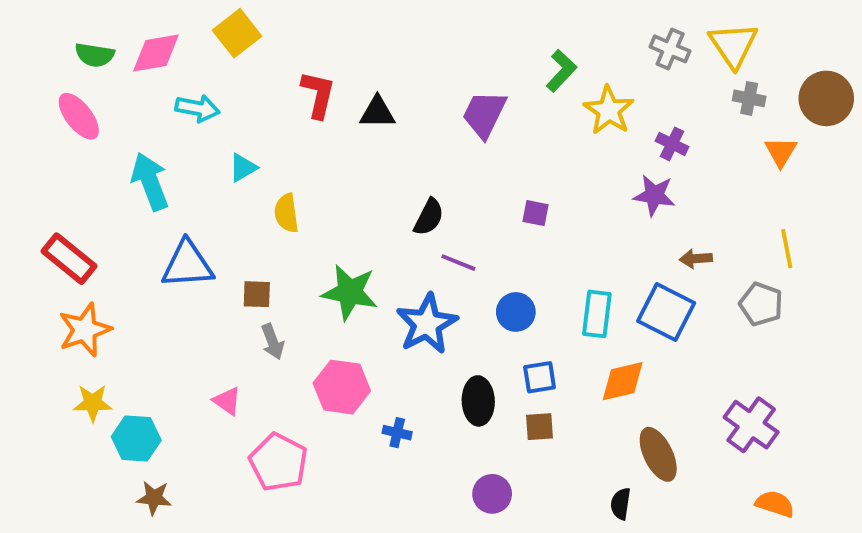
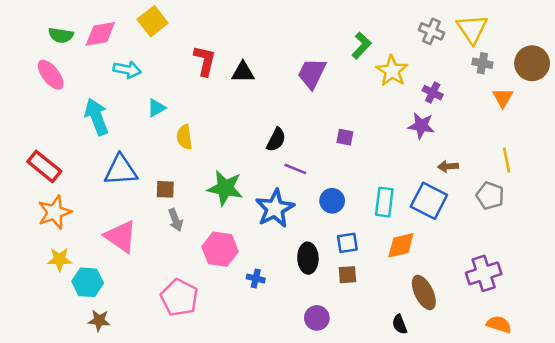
pink triangle: (227, 401) -> (121, 236), moved, size x1.8
purple cross: (751, 425) -> (484, 273), turned 36
black semicircle: (621, 504) -> (400, 324), turned -30

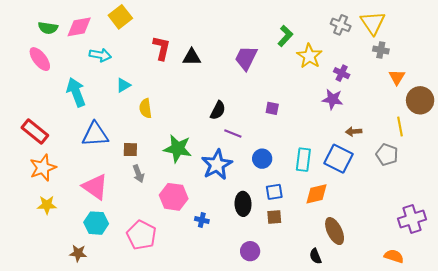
brown circle: (532, 63) -> (420, 100), moved
purple cross: (484, 273) -> (412, 219), moved
cyan hexagon: (88, 282) -> (96, 223), moved

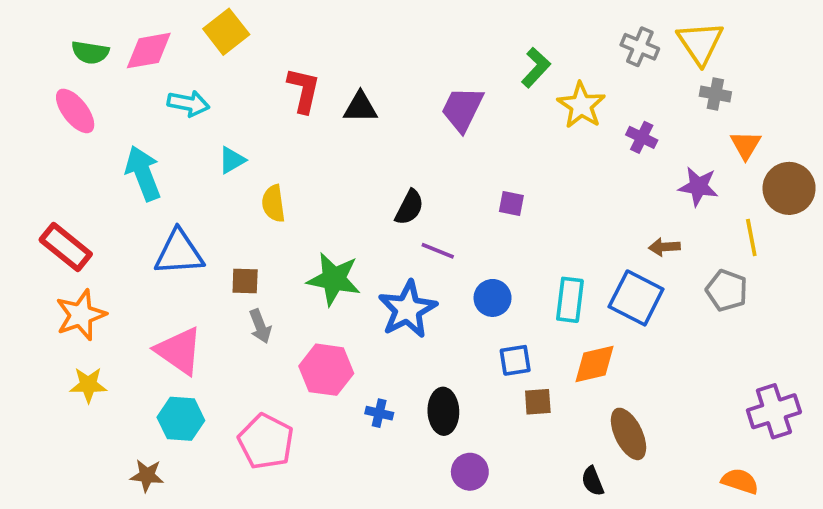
purple star: (333, 99) -> (698, 187), moved
black ellipse: (243, 204) -> (443, 411), moved
brown square: (274, 217) -> (538, 402), moved

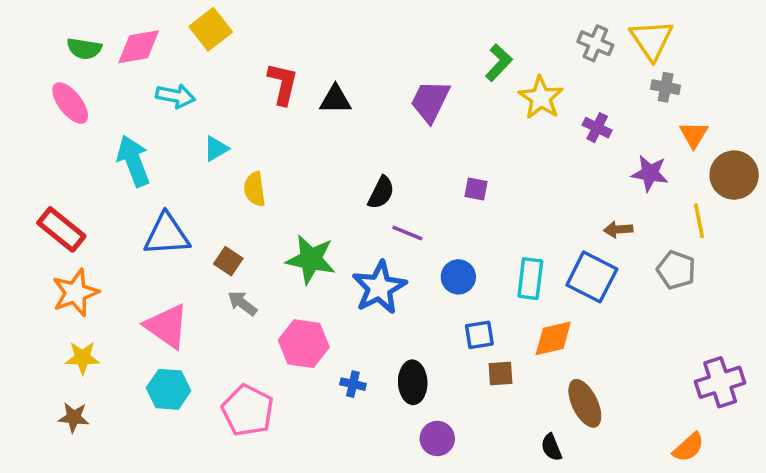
brown square: (245, 281) -> (228, 261), turned 32
gray arrow: (260, 326) -> (242, 303), turned 148
brown star: (147, 475) -> (74, 417), moved
orange semicircle: (740, 481) -> (688, 447), turned 120

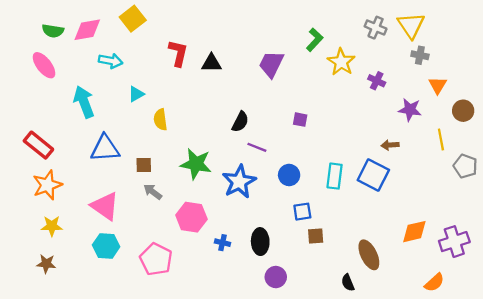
brown circle: (734, 175) -> (463, 111), size x0.7
brown square: (228, 261) -> (144, 165), turned -35
gray pentagon: (676, 270) -> (465, 166), moved
orange diamond: (553, 338) -> (414, 232), moved

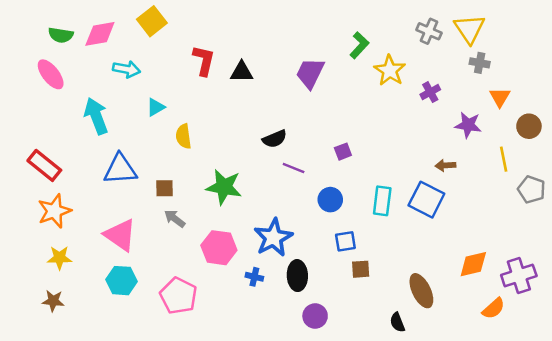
purple cross: (377, 81) -> (430, 92), turned 35
purple square: (300, 120) -> (343, 152), moved, turned -32
black semicircle: (240, 122) -> (275, 139), turned 40
blue star: (239, 182) -> (273, 238), moved
orange semicircle: (434, 283) -> (494, 308), moved

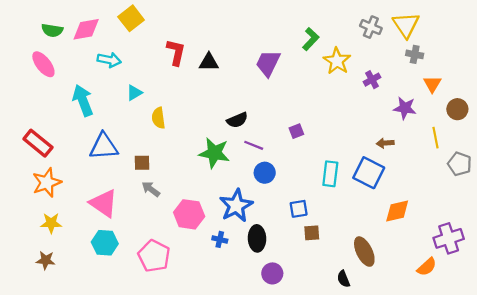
green star: (224, 187) -> (214, 153), moved
blue circle: (330, 200) -> (265, 173), moved
orange diamond: (473, 264) -> (397, 211), moved

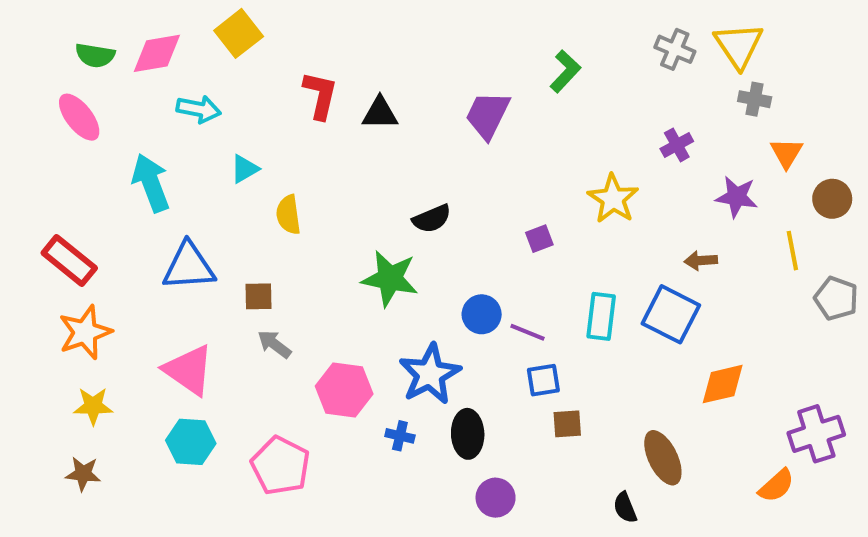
yellow star: (337, 61) -> (613, 199), moved
purple line: (254, 145) -> (527, 332), moved

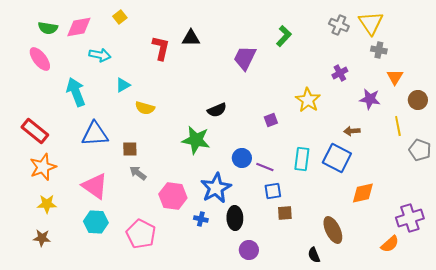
yellow square: (239, 33) -> (120, 17), size x0.6
black triangle: (380, 113) -> (191, 38), moved
yellow semicircle: (288, 215) -> (145, 108), turned -66

